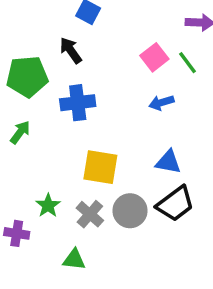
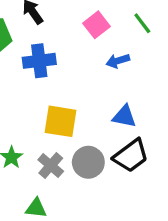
pink square: (154, 57) -> (97, 25), moved

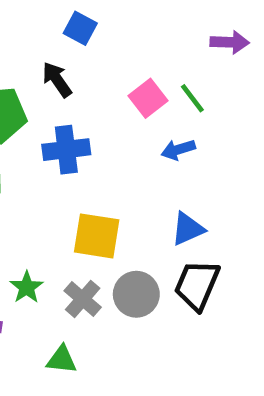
green line: (142, 23) -> (192, 98), moved
blue triangle: (124, 116) -> (188, 229), turned -35
black trapezoid: (131, 156) -> (197, 285), turned 150

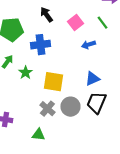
black arrow: (57, 80) -> (46, 15), moved
green line: (192, 98) -> (102, 23), moved
green star: (27, 287) -> (25, 73), moved

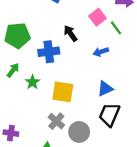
black arrow: (46, 15) -> (70, 33), moved
pink square: (75, 23) -> (98, 17), moved
gray circle: (70, 107) -> (79, 132), moved

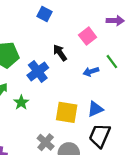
green line: (116, 28) -> (112, 62), moved
blue cross: (49, 52) -> (38, 71), turned -30
yellow square: (63, 92) -> (67, 112), moved

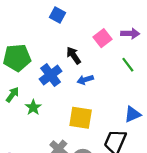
purple arrow: (115, 21) -> (130, 33), moved
blue arrow: (91, 71) -> (85, 80), moved
blue triangle: (95, 109) -> (133, 114), moved

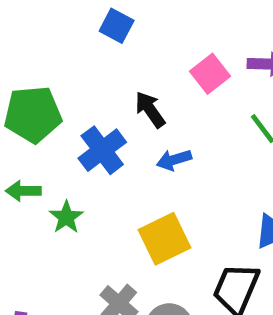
green arrow: (12, 95) -> (23, 191), turned -126
yellow square: (81, 118) -> (164, 239), turned -35

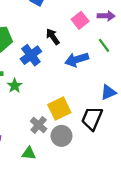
blue arrow: (174, 160) -> (77, 60), moved, size x1.5
yellow square: (164, 239) -> (59, 109), moved

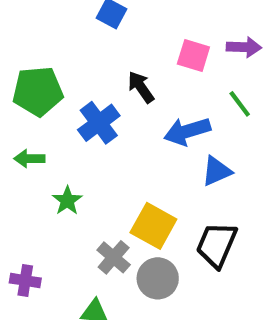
pink square: (80, 20) -> (193, 56), turned -35
green star: (15, 86) -> (67, 201), moved
blue triangle: (108, 92) -> (217, 171), moved
yellow square: (59, 109) -> (153, 226), turned -35

